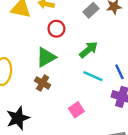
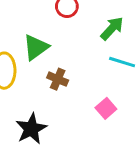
green triangle: (46, 57) -> (36, 47), moved

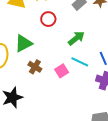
pink square: (106, 108) -> (62, 71), moved

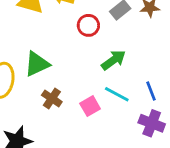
red circle: (48, 19) -> (88, 25), moved

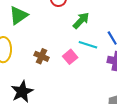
green triangle: (37, 64) -> (18, 15), moved

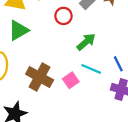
brown cross: (42, 56) -> (40, 77), size x1.6

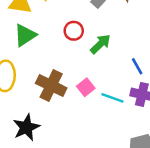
red circle: (63, 16) -> (74, 31), moved
cyan line: (91, 69) -> (112, 98), moved

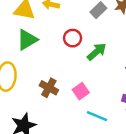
brown cross: (51, 86) -> (49, 88), size x0.7
cyan line: (112, 98) -> (97, 116), moved

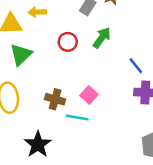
green arrow: (97, 52) -> (102, 38), moved
cyan line: (97, 116) -> (77, 118), moved

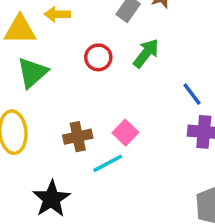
brown cross: (55, 99) -> (78, 137), turned -30
cyan line: (77, 118) -> (108, 163), turned -40

